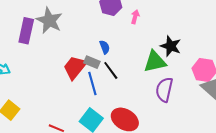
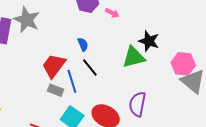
pink arrow: (135, 17) -> (112, 13), turned 104
gray rectangle: (92, 62) -> (56, 90), moved
purple semicircle: (164, 90) -> (137, 104), moved

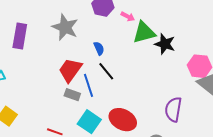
gray star: (27, 20) -> (65, 27), moved
green triangle: (134, 57) -> (144, 32), moved
purple semicircle: (137, 104) -> (173, 109), moved

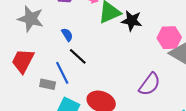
red trapezoid: (70, 70) -> (23, 61), moved
purple semicircle: (173, 109) -> (150, 84), turned -145

